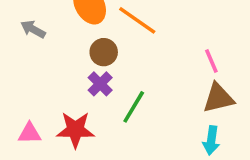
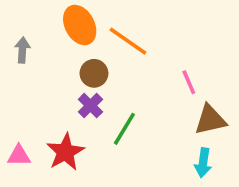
gray arrow: (33, 29) -> (22, 50), turned 65
pink line: (211, 61) -> (189, 82), moved
red star: (75, 130) -> (65, 152), turned -30

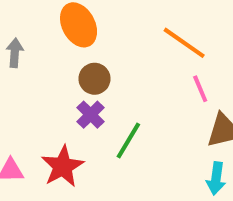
orange line: (128, 41) -> (184, 43), moved

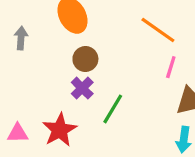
pink line: (200, 89) -> (171, 67), turned 40

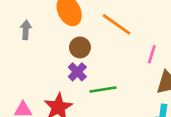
orange line: (158, 30) -> (117, 24), moved
green line: (113, 109) -> (103, 89), turned 50

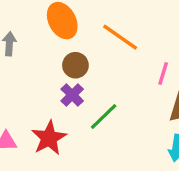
green line: (103, 89) -> (104, 116), turned -35

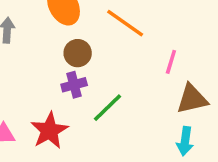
purple cross: (72, 95) -> (74, 85), turned 30

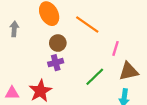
green line: (108, 108) -> (95, 77), moved

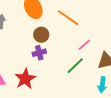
pink line: (116, 48) -> (84, 45), moved, turned 32

